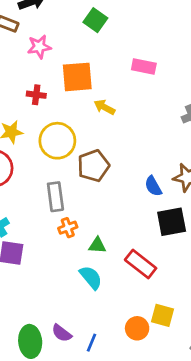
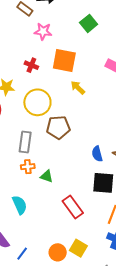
green triangle: (97, 245) -> (47, 176), moved
cyan semicircle: (91, 278) -> (20, 205), moved

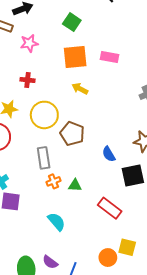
orange square: (64, 61) -> (75, 57), moved
brown pentagon: (58, 127) -> (72, 134), turned -30
blue semicircle: (97, 154) -> (109, 154), moved

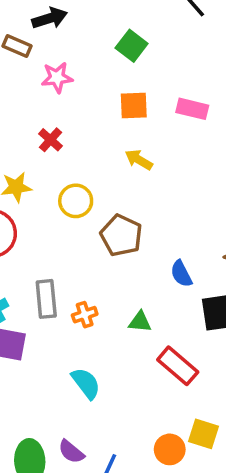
orange square: (75, 57) -> (134, 105), size x0.7
red cross: (28, 80) -> (51, 140), turned 32
yellow circle: (44, 115) -> (76, 201), size x0.7
gray rectangle: (44, 158) -> (46, 299), moved
green triangle: (75, 185) -> (140, 322), moved

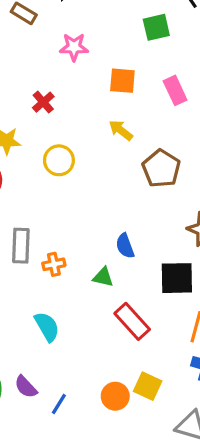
green square: (132, 46) -> (156, 27), moved, turned 32
pink star: (57, 77) -> (74, 47), moved
pink rectangle: (192, 109) -> (175, 90), turned 44
brown pentagon: (121, 235) -> (161, 169), moved
blue semicircle: (181, 274) -> (125, 246), moved

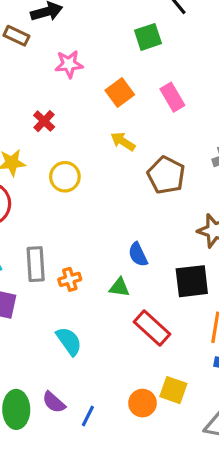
orange square: (122, 81) -> (120, 93), turned -36

